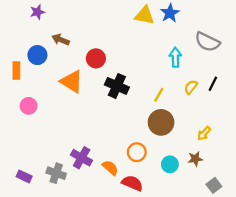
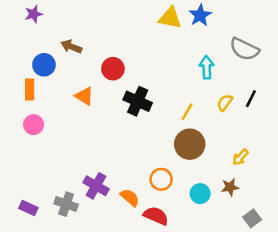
purple star: (37, 12) -> (34, 14), moved
orange rectangle: (16, 71) -> (30, 90), moved
orange triangle: (72, 82) -> (84, 96), size x0.7

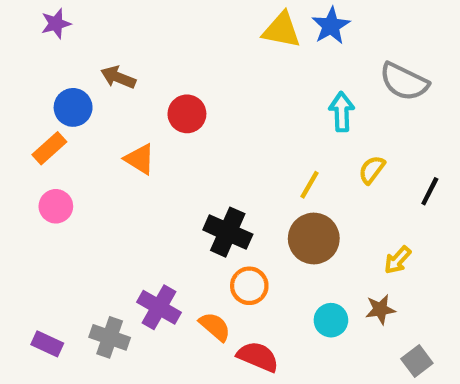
orange rectangle: (30, 90) -> (49, 148), turned 48
black line: (251, 99) -> (430, 191), moved
black cross: (138, 101) -> (228, 232), moved
orange circle: (161, 179) -> (249, 286), moved

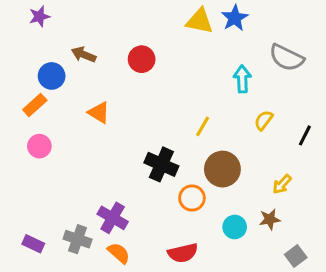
red circle: (187, 114) -> (142, 59), moved
yellow line: (309, 185) -> (203, 126), moved
orange circle: (249, 286) -> (192, 198), moved
orange semicircle: (215, 327) -> (119, 253), moved
red semicircle: (258, 357) -> (183, 253), turned 144

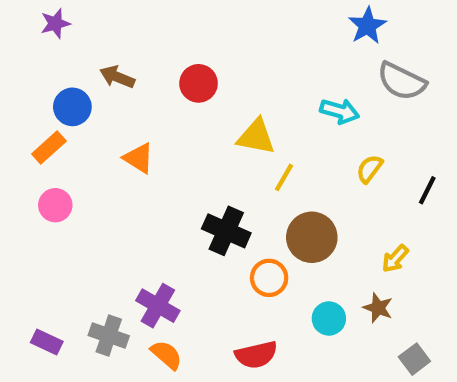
blue star: (235, 18) -> (367, 26), moved
yellow triangle: (200, 21) -> (256, 137), moved
cyan arrow: (242, 79) -> (340, 111), turned 108
brown star: (270, 219) -> (378, 308), turned 30

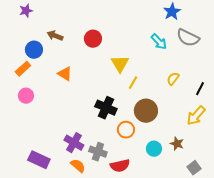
cyan arrow: (340, 111) -> (159, 42), moved, turned 30
yellow triangle: (256, 137) -> (120, 64), turned 48
yellow arrow: (395, 259) -> (196, 116), moved, size x1.5
gray cross: (109, 336) -> (98, 152), moved
purple rectangle: (47, 342) -> (39, 160), moved, size x1.5

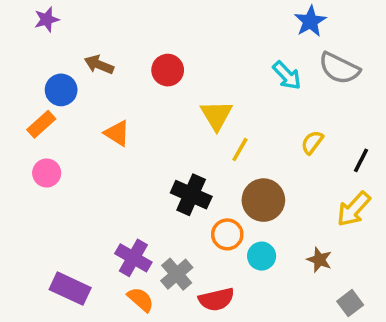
cyan circle: (154, 149) -> (262, 256), moved
gray cross: (98, 152) -> (177, 274), turned 30

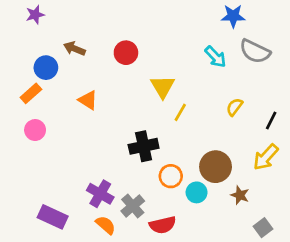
blue star: (310, 21) -> (233, 16), turned 30
black cross: (191, 195) -> (144, 146), turned -36
brown circle: (263, 200) -> (216, 167), moved

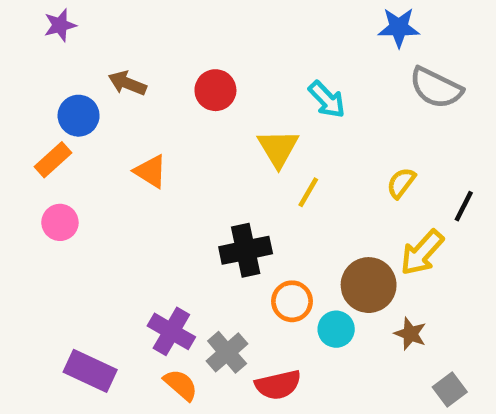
cyan arrow: (216, 57) -> (327, 99), moved
yellow arrow: (266, 157) -> (422, 253), moved

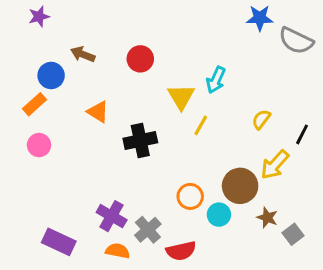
gray semicircle: (436, 88) -> (296, 41), moved
cyan arrow: (327, 99) -> (216, 80), moved, turned 68
black cross: (246, 250) -> (140, 141), moved
orange semicircle: (181, 385) -> (118, 251), turned -30
gray square: (450, 389) -> (293, 234), moved

